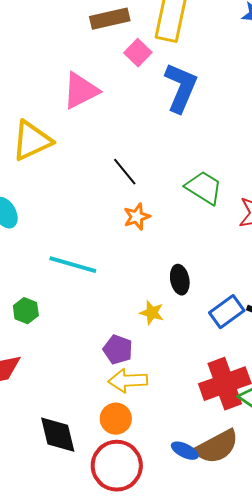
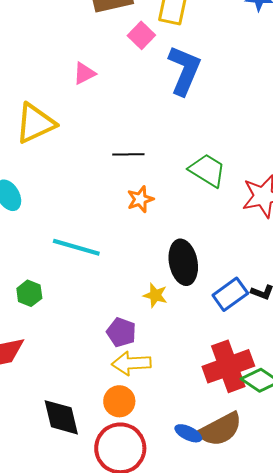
pink triangle: (81, 91) -> (84, 73), size x0.6
black line: (125, 172) -> (128, 154), turned -52
black ellipse: (180, 280) -> (183, 262), size x1.5

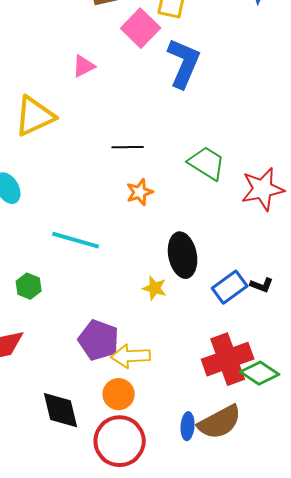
pink square: (141, 35) -> (141, 28), size x1.4
purple pentagon: (121, 332) -> (99, 340), moved, size x1.4
blue ellipse: (188, 433) -> (188, 426), turned 68

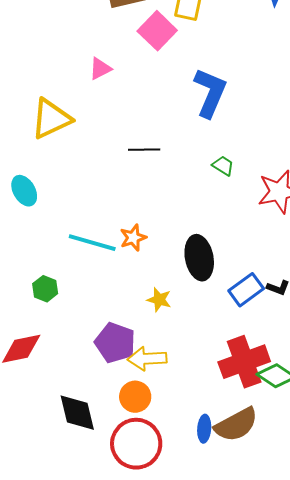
blue L-shape: (184, 63) -> (210, 93), moved
green trapezoid: (207, 163) -> (223, 166), size x0.6
orange star: (140, 192) -> (133, 238), moved
yellow star: (155, 288) -> (159, 300), moved

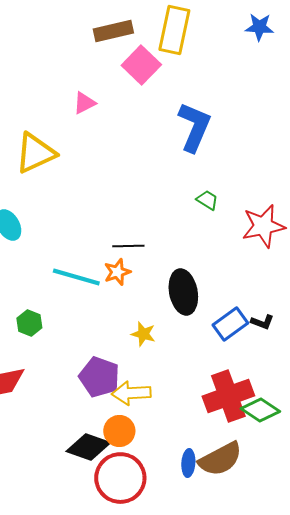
black line: (144, 150) -> (128, 246), moved
black diamond: (77, 413) -> (88, 447), moved, turned -57

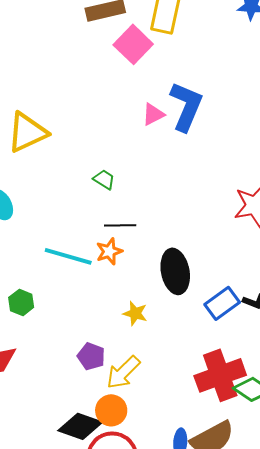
pink triangle: (84, 103) -> (153, 114), moved
green trapezoid: (207, 200) -> (104, 179), moved
purple pentagon: (99, 377) -> (91, 356), size x0.7
yellow arrow: (131, 393) -> (123, 372), turned -42

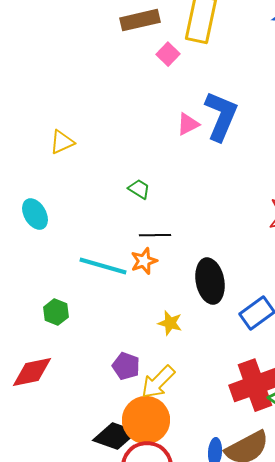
pink square: (133, 44) -> (168, 54), size x0.6
yellow triangle: (27, 132) -> (62, 142), size x0.6
orange circle: (111, 410) -> (146, 420), size x1.5

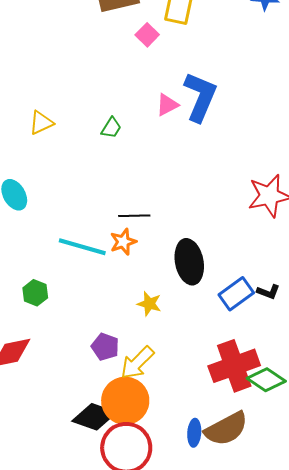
green trapezoid: (139, 189) -> (111, 128), moved, turned 90

